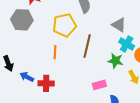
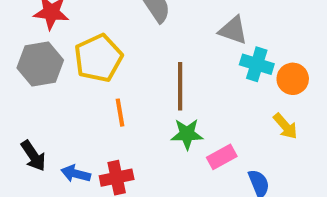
yellow pentagon: (64, 25) -> (98, 58), moved
green star: (115, 61) -> (187, 134), moved

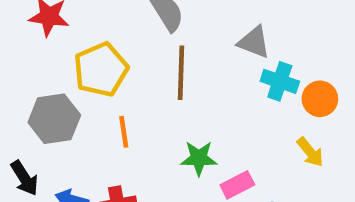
gray hexagon: (40, 64) -> (54, 119), moved
brown line: (180, 86) -> (181, 73), moved

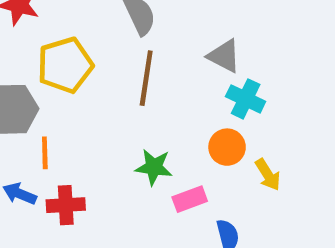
orange circle: (320, 99) -> (227, 147), moved
orange line: (124, 132) -> (45, 153), moved

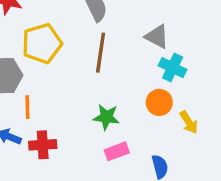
pink rectangle: (190, 199) -> (117, 151), moved

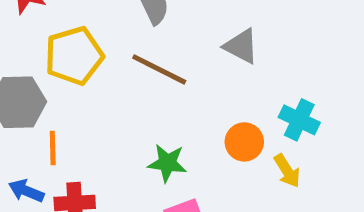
brown line: (101, 53) -> (159, 69), turned -72
cyan cross: (173, 68) -> (299, 120), moved

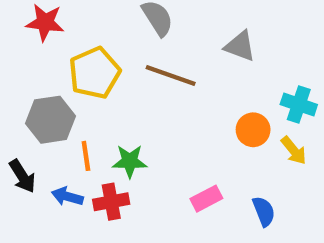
green star: (167, 163) -> (130, 161), moved

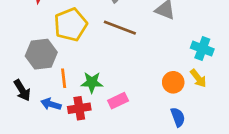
orange circle: (253, 130) -> (173, 82), moved
pink rectangle: (206, 199) -> (118, 101), moved

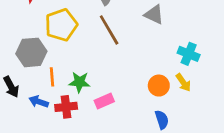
brown line: (120, 28) -> (109, 30), turned 36

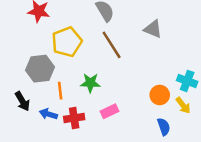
cyan cross: (189, 54) -> (187, 81), moved
green star: (79, 82) -> (90, 83), moved
yellow arrow: (183, 83) -> (183, 105), moved

